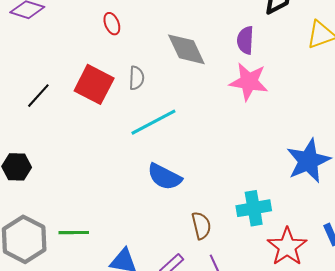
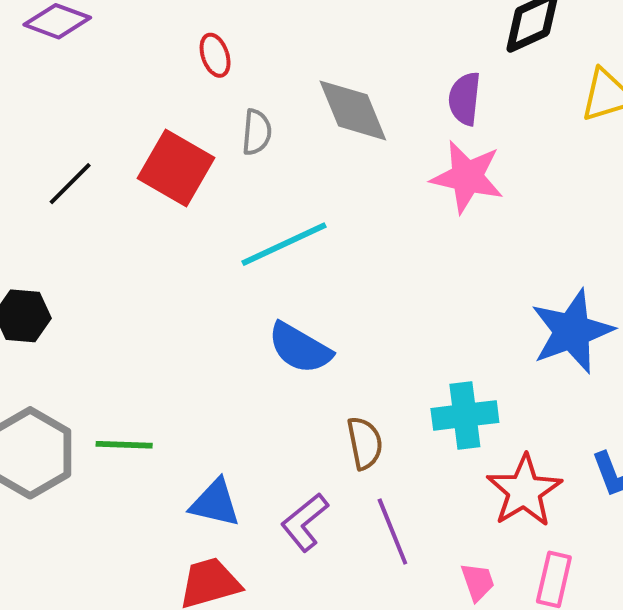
gray semicircle: (136, 78) -> (257, 132), moved

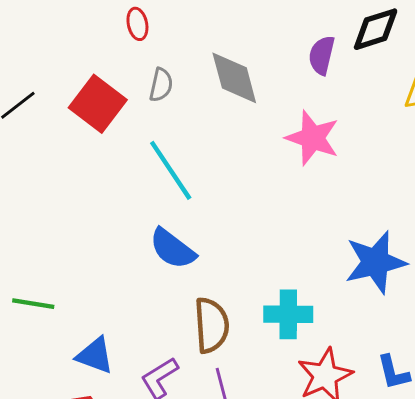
purple semicircle: (465, 99) -> (322, 55), moved
cyan line: (284, 244) -> (171, 170), turned 74
brown semicircle: (365, 443) -> (211, 325), size x1.4

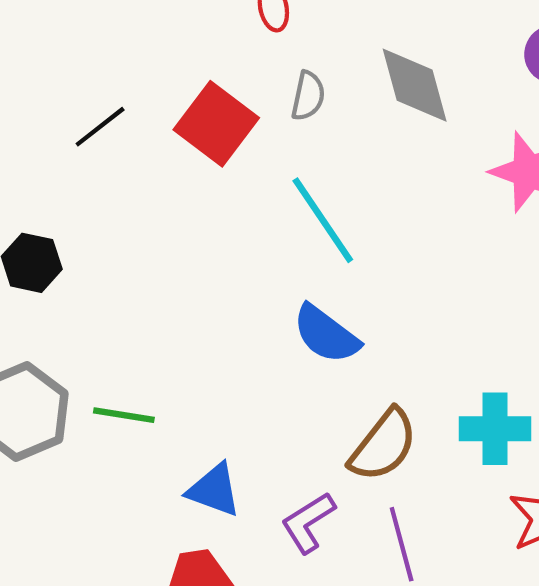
brown semicircle: (211, 325) -> (383, 445), turned 42

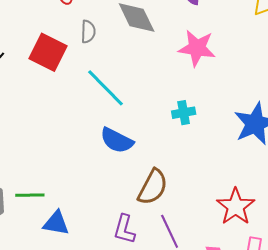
cyan cross: (495, 429) -> (184, 113), moved, size x0.7
blue triangle: (214, 490) -> (56, 223), moved
purple L-shape: (308, 522) -> (124, 229), turned -32

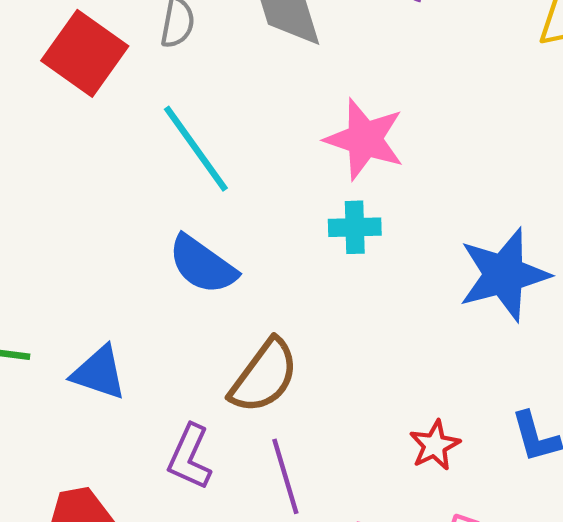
pink star: (197, 48) -> (365, 139), moved
red star: (236, 207) -> (435, 445), size x0.6
blue triangle: (56, 223) -> (99, 373), moved

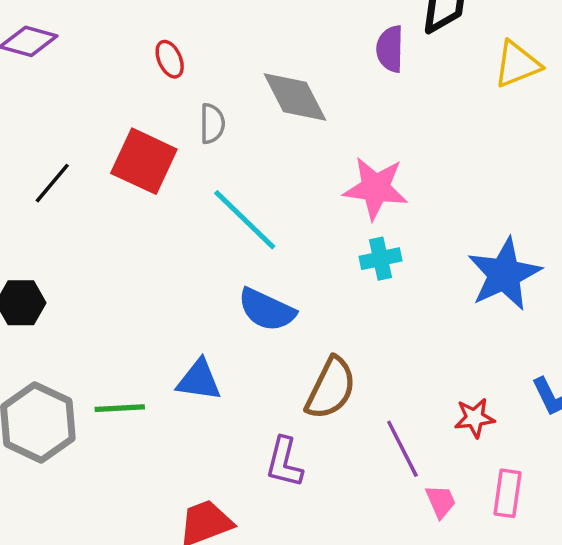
blue triangle: (99, 373) -> (199, 380), moved
red star: (435, 445) -> (475, 418), turned 30
purple line: (285, 476) -> (402, 449), moved

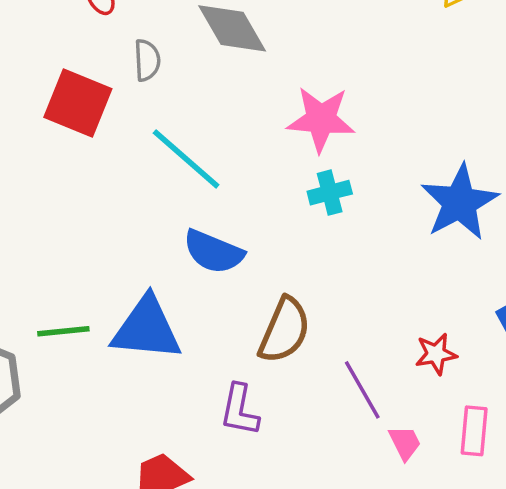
blue triangle: (199, 380) -> (146, 329), size x1.5
green line: (120, 408) -> (63, 331), moved

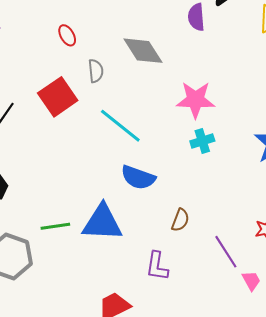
red square: (78, 103) -> (58, 97), turned 36
brown semicircle: (284, 330) -> (180, 220), size x0.6

